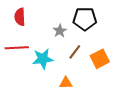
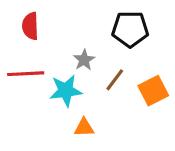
gray star: (60, 31) -> (84, 60), moved
orange triangle: (66, 83) -> (84, 127), moved

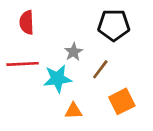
orange square: (153, 91) -> (122, 101), moved

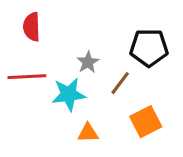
black pentagon: (114, 25) -> (149, 48), moved

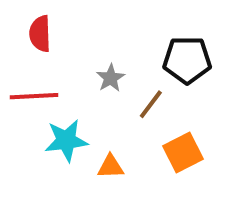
cyan star: (69, 94) -> (66, 140), moved

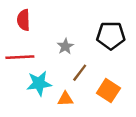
brown line: (151, 104) -> (80, 73), moved
orange square: (183, 153) -> (108, 91), turned -30

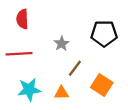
cyan star: (39, 83) -> (29, 89), moved

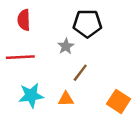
black pentagon: (104, 34) -> (87, 24), moved
orange square: (102, 85) -> (119, 101), moved

